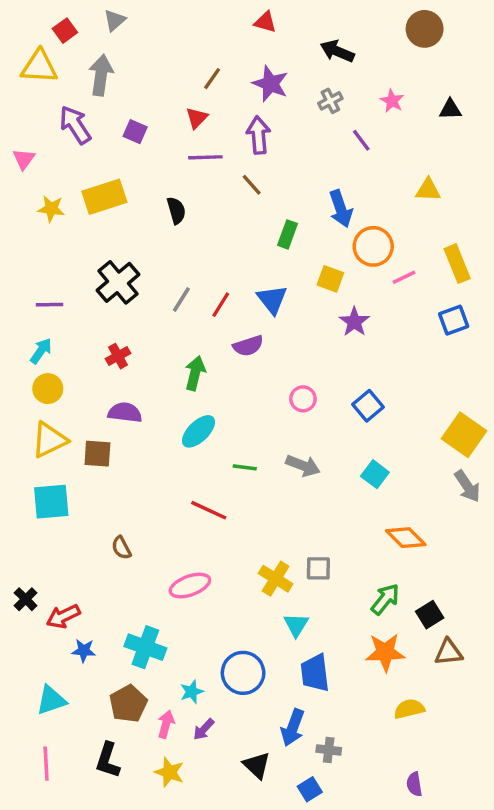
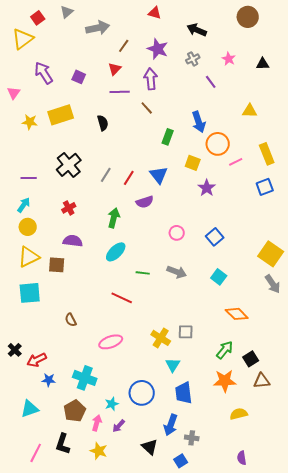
yellow triangle: (39, 67) -> (23, 39), turned -40
gray arrow: (101, 75) -> (98, 28), moved, turned 70
pink line: (46, 764) -> (36, 453), moved, turned 30

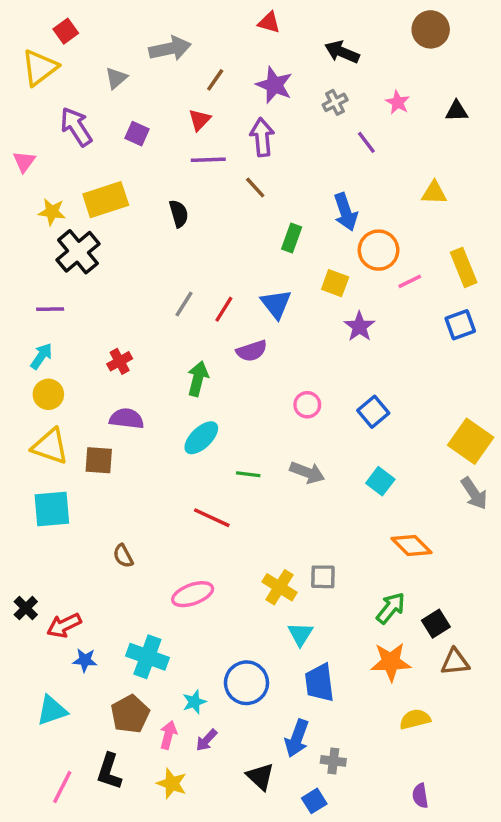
gray triangle: (67, 12) -> (116, 78), moved
black cross: (69, 165) -> (78, 252), moved
yellow triangle: (29, 257) -> (50, 446), turned 45

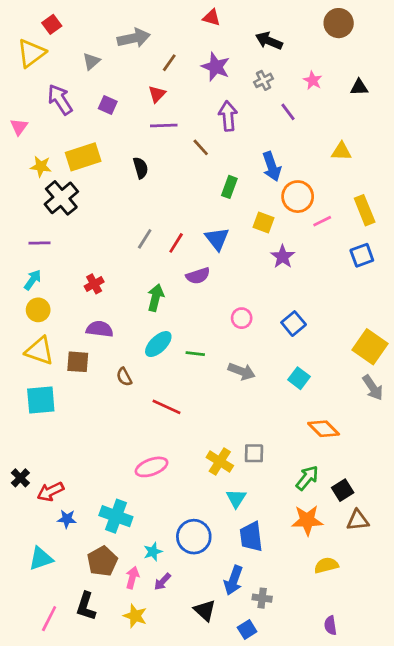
purple arrow: (262, 137) -> (228, 116), moved
green line: (248, 474) -> (195, 354), moved
brown semicircle: (123, 556) -> (124, 377), moved

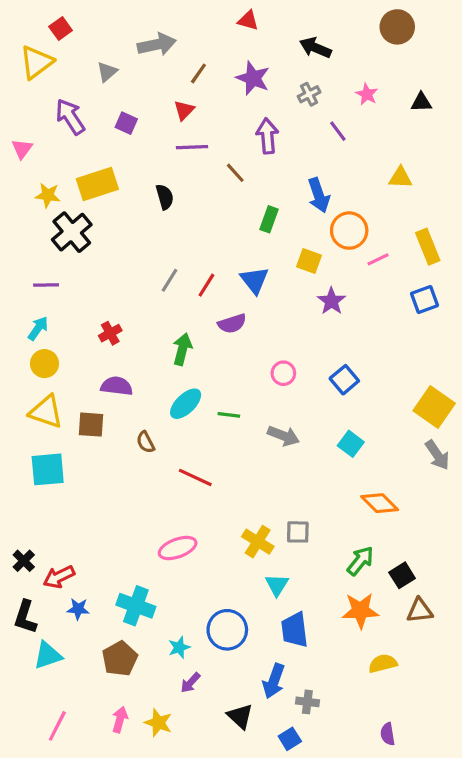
pink arrow: (132, 578) -> (120, 720), moved
black L-shape: (86, 606) -> (25, 617), moved

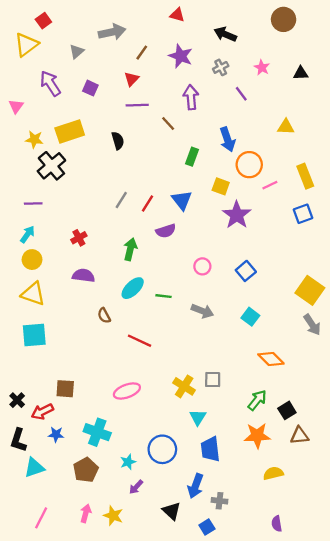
purple star: (332, 301) -> (237, 215), size x1.4
brown square: (91, 425) -> (65, 389), moved

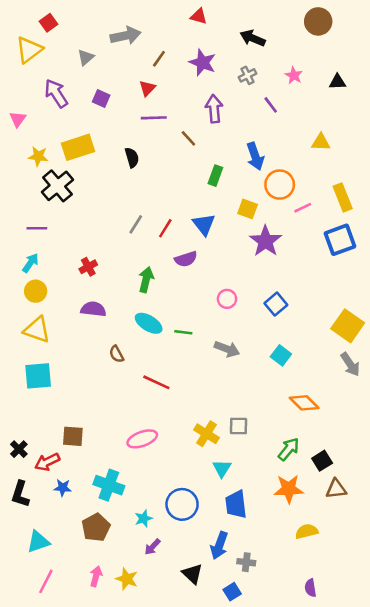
blue square: (303, 214) -> (340, 240), size x1.4
cyan ellipse: (133, 288) -> (149, 323), turned 75
cyan triangle: (34, 468) -> (38, 542), moved

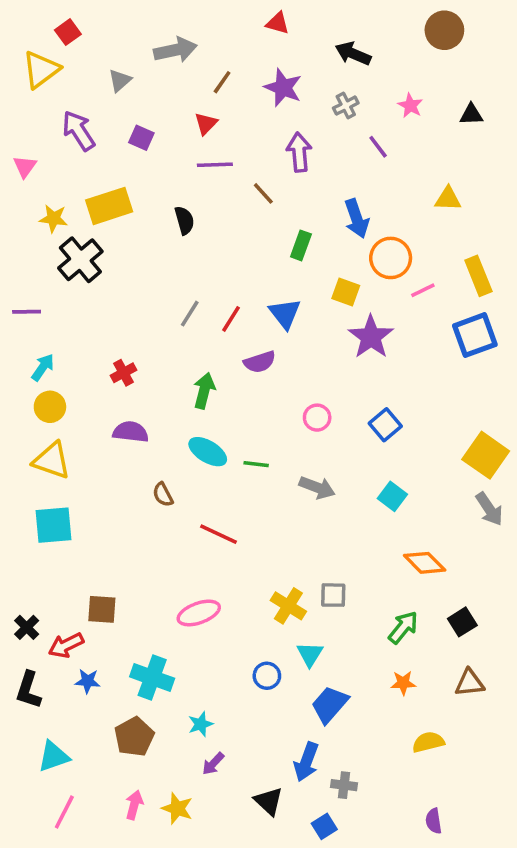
purple line: (37, 228) -> (27, 312), moved
black square: (322, 461) -> (462, 622), moved
orange star: (289, 489) -> (403, 683), size x0.6
blue circle: (182, 504) -> (267, 676), moved, size x0.6
blue trapezoid: (236, 504) -> (330, 704), turned 48

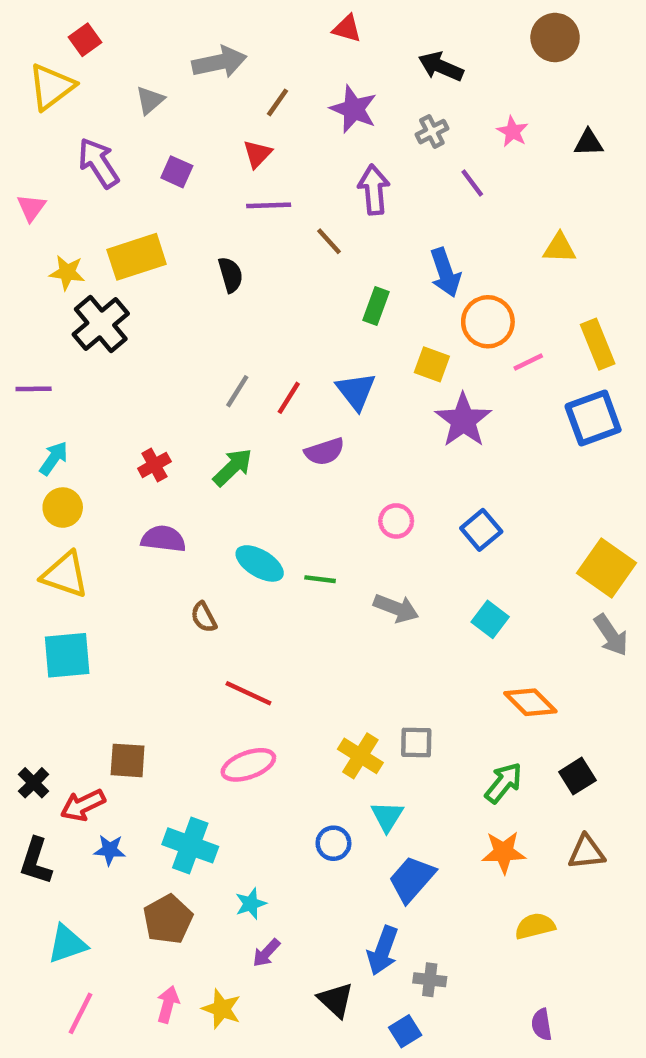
green arrow: (204, 391) -> (233, 467), moved, turned 32
red line: (218, 534) -> (248, 693), moved
orange star: (403, 683) -> (504, 852), size x1.4

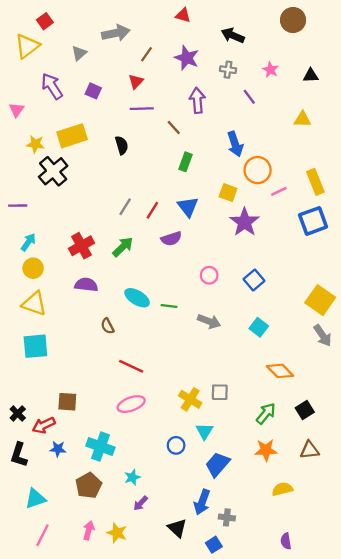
gray cross: (432, 132) -> (228, 70), turned 35
yellow triangle: (560, 248) -> (302, 119), moved
green rectangle: (376, 306) -> (185, 162), moved
red cross: (154, 465) -> (82, 246), size x1.5

